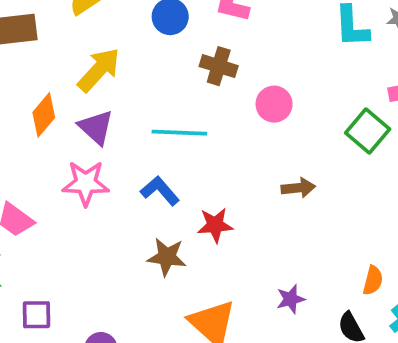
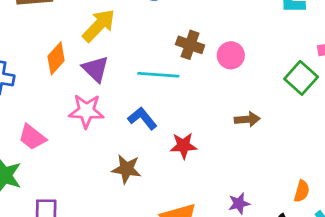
brown cross: (219, 66) -> (190, 45), moved
brown star: (167, 257) -> (126, 169), moved

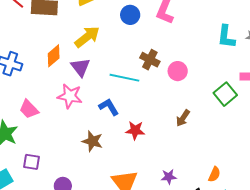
brown arrow: (247, 119) -> (183, 118), turned 120

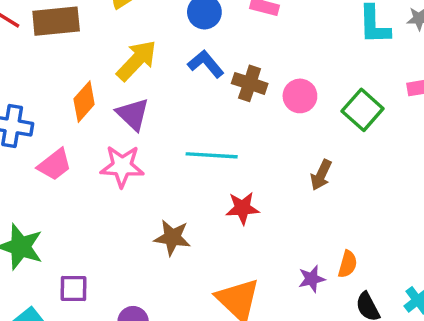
cyan line: (124, 78) -> (212, 155), moved
green square: (225, 94) -> (363, 110), moved
blue L-shape: (109, 107) -> (206, 64), moved
pink trapezoid: (29, 109) -> (55, 165), moved, turned -75
orange semicircle: (214, 174) -> (348, 264), moved

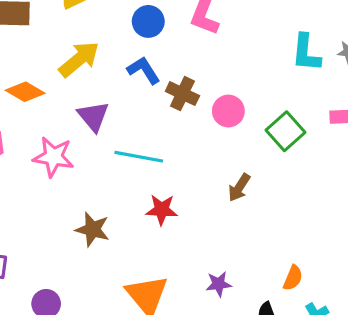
orange diamond: (84, 102) -> (25, 92), turned 72
purple triangle: (133, 114) -> (93, 116), moved
orange semicircle: (348, 264) -> (293, 278), moved

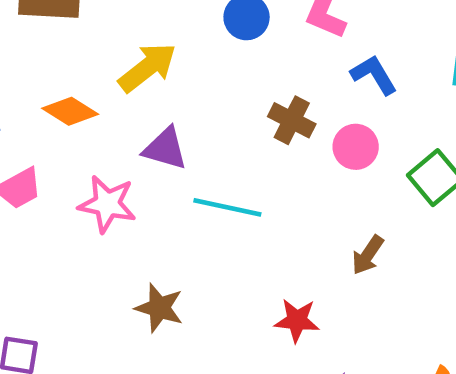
blue L-shape: (144, 70) -> (374, 75), moved
purple triangle: (93, 116) -> (165, 149), turned -36
red star: (162, 210) -> (297, 320), moved

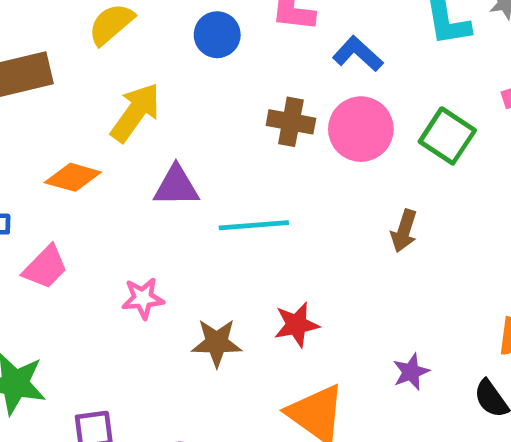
pink circle: (356, 147) -> (361, 129), size x1.4
pink star: (107, 204) -> (143, 298), moved, size x0.7
red star: (297, 320) -> (296, 325), moved

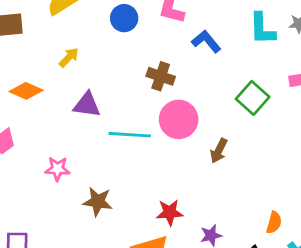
yellow arrow: (135, 112) -> (69, 57), size x0.6
pink circle: (361, 129) -> (179, 119), moved
red star: (296, 325) -> (170, 212), moved

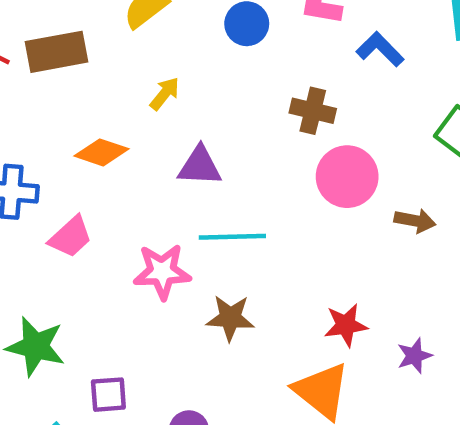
cyan line: (130, 135) -> (232, 237), moved
brown arrow: (219, 151) -> (415, 221), turned -100
pink star: (57, 169) -> (162, 272), size x1.4

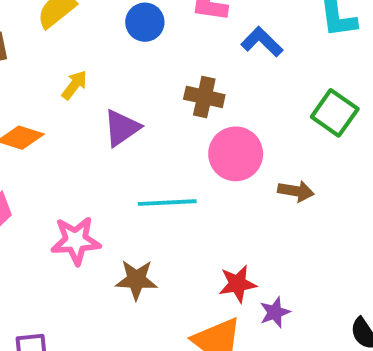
purple triangle: (200, 166) -> (122, 128), moved, turned -36
cyan line: (232, 237) -> (167, 203), moved
purple star: (414, 356) -> (275, 312), moved

